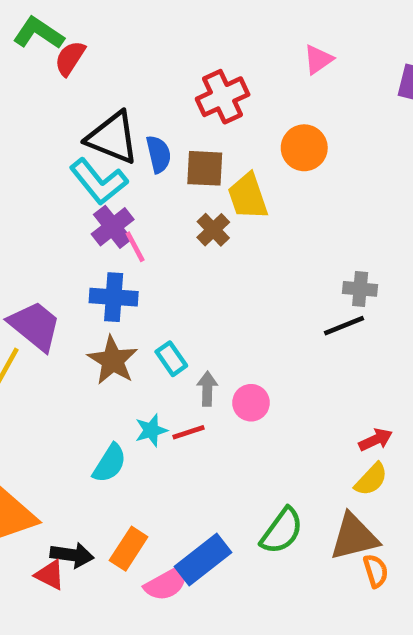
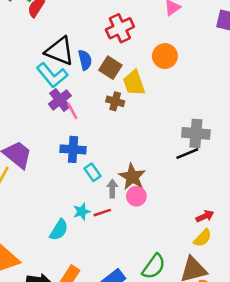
brown square: (205, 168) -> (110, 68), turned 30
brown cross: (213, 230) -> (115, 101), turned -30
gray cross: (360, 289) -> (196, 133), size x1.5
blue cross: (114, 297) -> (73, 149), moved
brown star: (113, 360) -> (132, 177), moved

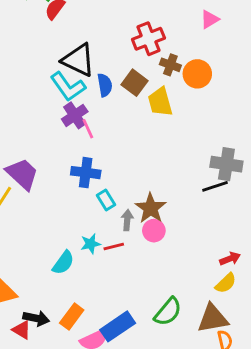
blue semicircle: (85, 60) -> (105, 85), moved
brown cross: (115, 101) -> (170, 65), moved

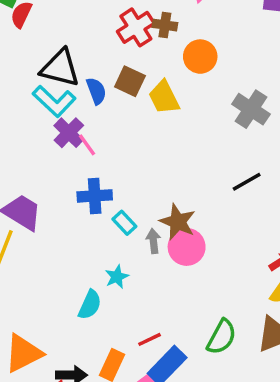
brown cross: (170, 65) -> (165, 25), moved
gray cross: (226, 164) -> (251, 109), moved, turned 36
pink circle: (154, 231) -> (187, 247), size x1.4
red line: (114, 247) -> (149, 339), moved

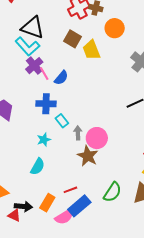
blue semicircle: (96, 91) -> (61, 78), moved, turned 56
brown star: (178, 222) -> (88, 156), moved
cyan star: (117, 277) -> (44, 140), moved

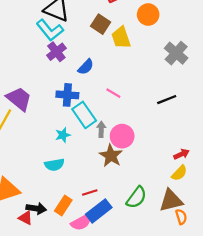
pink line: (44, 74) -> (113, 93), moved, turned -32
cyan rectangle: (62, 121) -> (84, 115), size x1.6
cyan semicircle: (38, 167) -> (54, 165), turned 48

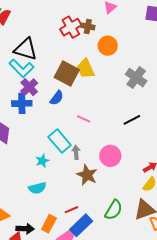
brown square: (101, 24) -> (67, 73), moved, size x1.4
blue cross: (67, 95) -> (22, 103), moved
pink circle: (122, 136) -> (110, 156), moved

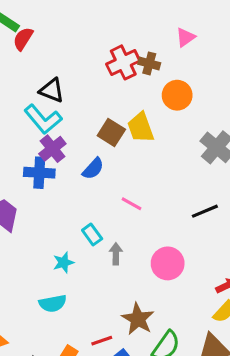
black triangle: (26, 49) -> (52, 90), size x0.7
brown square: (67, 73) -> (111, 133), size x0.7
cyan rectangle: (60, 141) -> (92, 234), size x0.6
brown star: (87, 175) -> (138, 319), moved

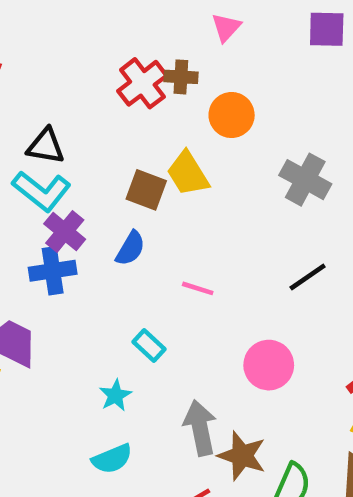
gray arrow: (116, 254) -> (200, 428), moved, size x1.6

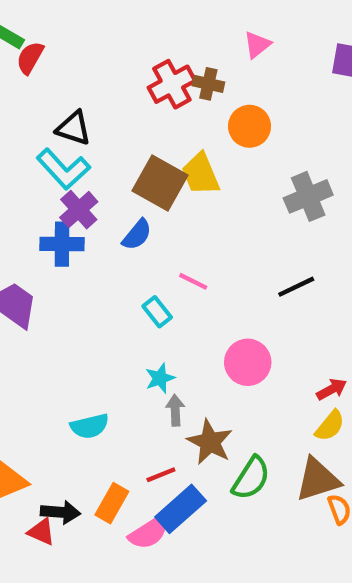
gray cross: (305, 180) -> (308, 196), turned 30
brown square: (146, 190) -> (160, 183), size x1.4
cyan rectangle: (149, 345) -> (157, 312), moved
cyan star: (115, 395) -> (160, 378), moved
gray arrow: (200, 428) -> (175, 410), size x0.6

